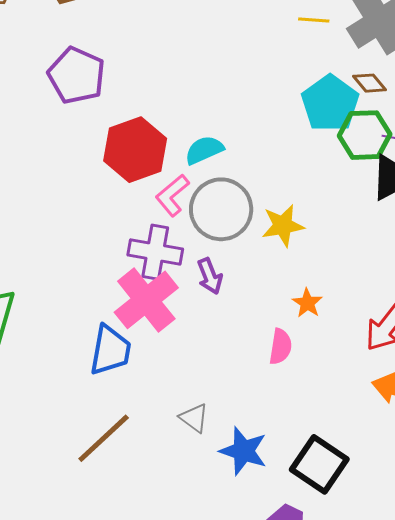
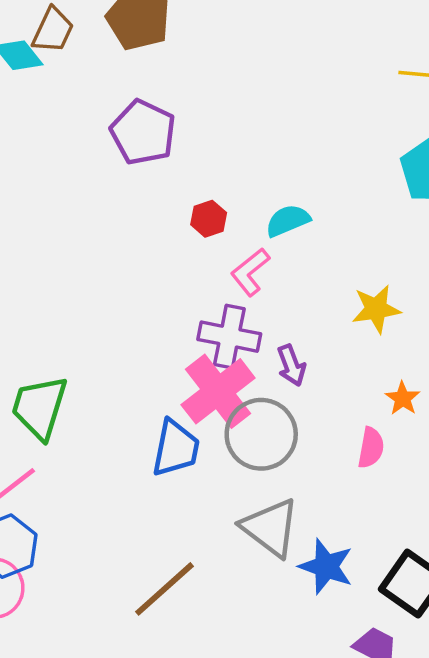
red hexagon: (135, 150) -> (209, 219), size x0.5
gray circle: (221, 209) -> (261, 434), moved
gray triangle: (194, 418) -> (270, 528), size x1.8
brown line: (104, 438) -> (165, 589), moved

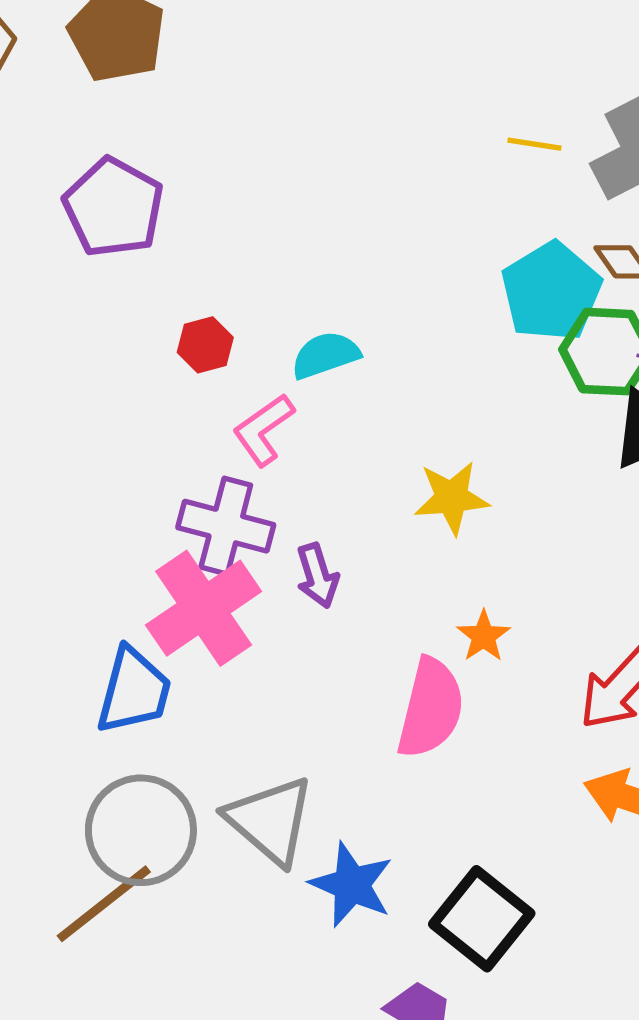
gray circle: (261, 434) -> (141, 830), moved
pink semicircle: (371, 448) -> (431, 708), size x1.6

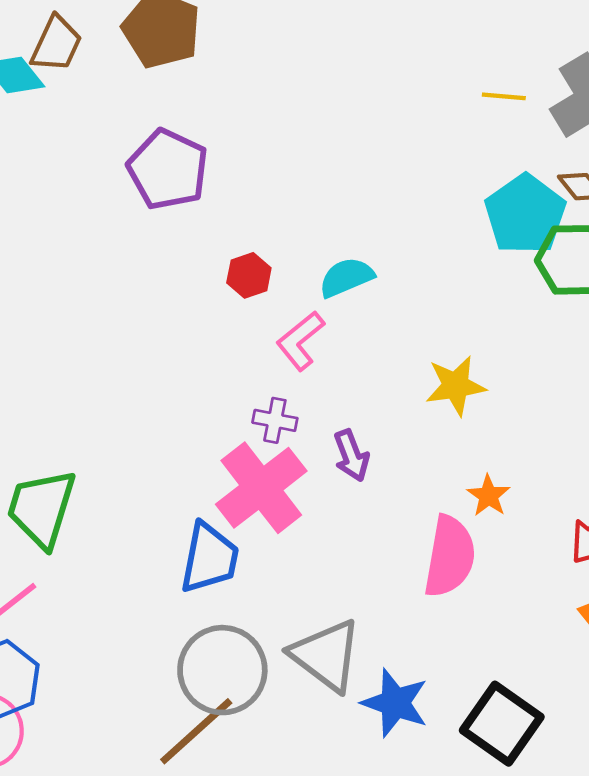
purple cross: (226, 526) -> (275, 420), size x0.6

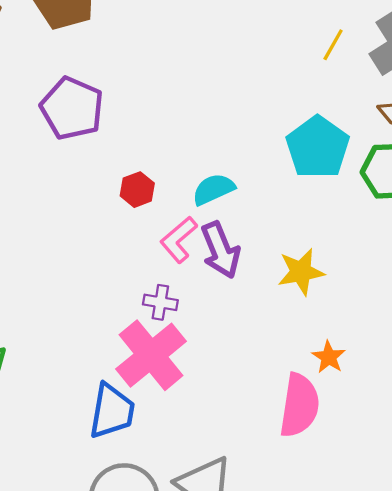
yellow line: (504, 96) -> (333, 45), turned -64
cyan pentagon: (525, 214) -> (318, 147), moved
purple arrow: (351, 456) -> (221, 250), moved, size x1.4

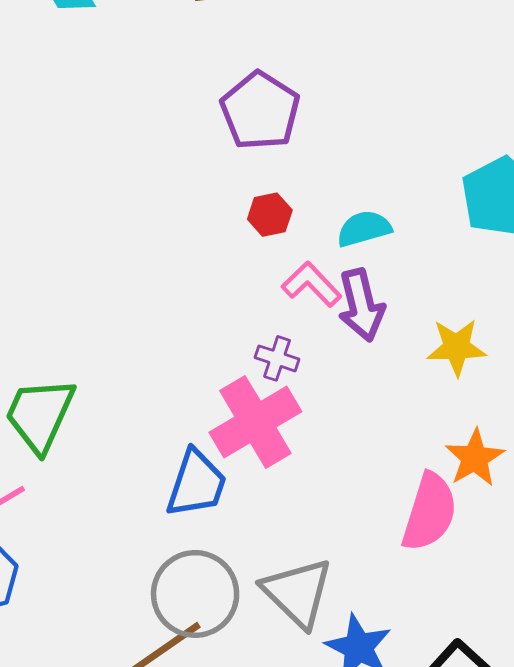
purple pentagon: (72, 108) -> (260, 111), moved
pink L-shape: (179, 240) -> (312, 284), turned 78
orange star: (329, 357) -> (475, 458), size x1.4

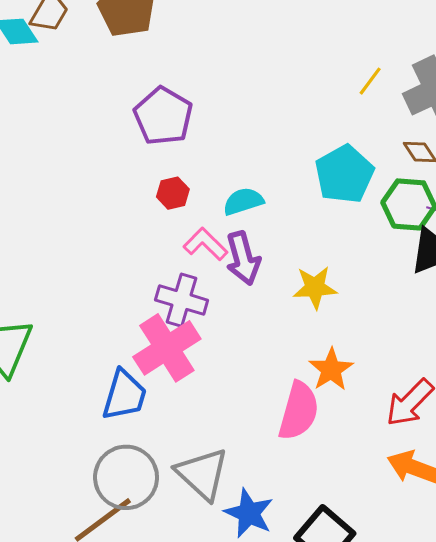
purple cross: (277, 358) -> (182, 300), size x1.6

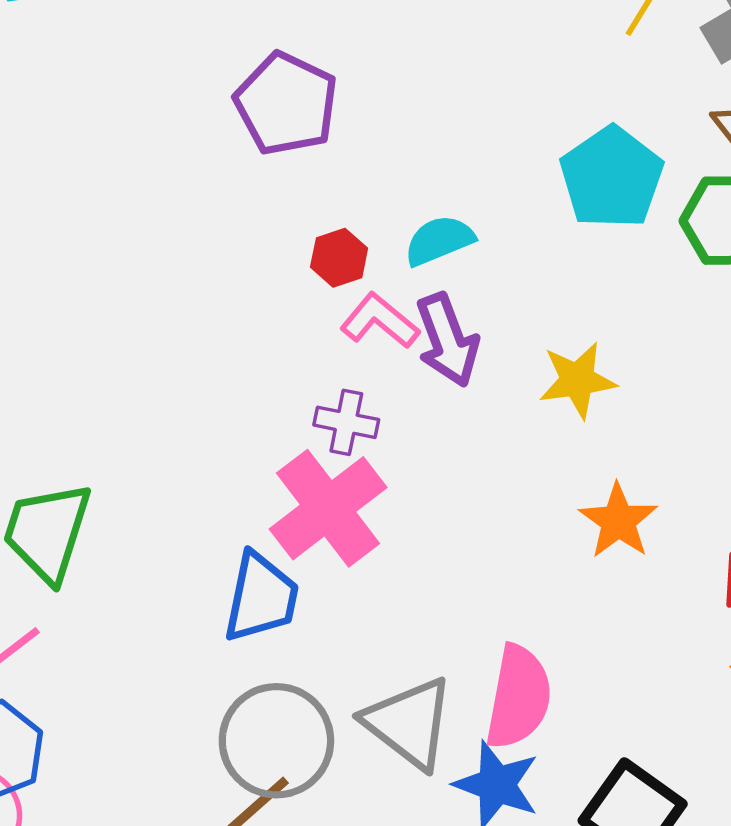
red hexagon: (173, 193) -> (339, 258), moved
purple cross: (182, 300) -> (346, 422), size x0.7
pink semicircle: (299, 411) -> (518, 697), moved

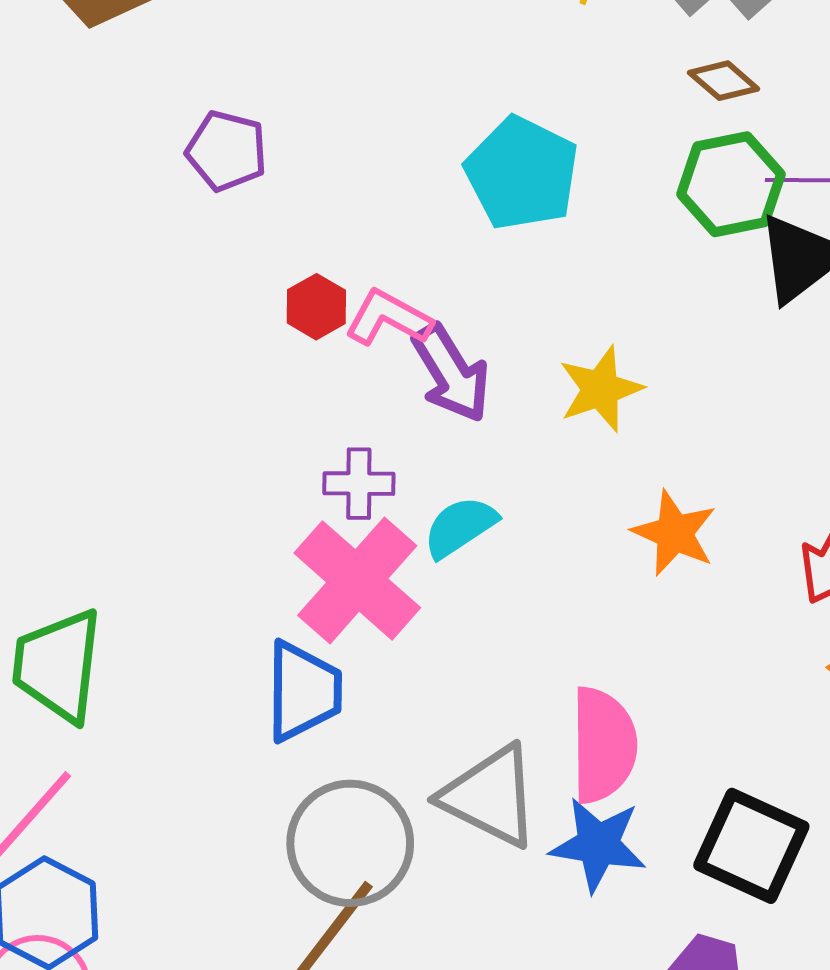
purple pentagon: (286, 104) -> (227, 151), size x0.7
cyan pentagon: (612, 178) -> (522, 173), moved
cyan semicircle: (439, 240) -> (460, 527), moved
pink L-shape: (380, 321) -> (389, 318), moved

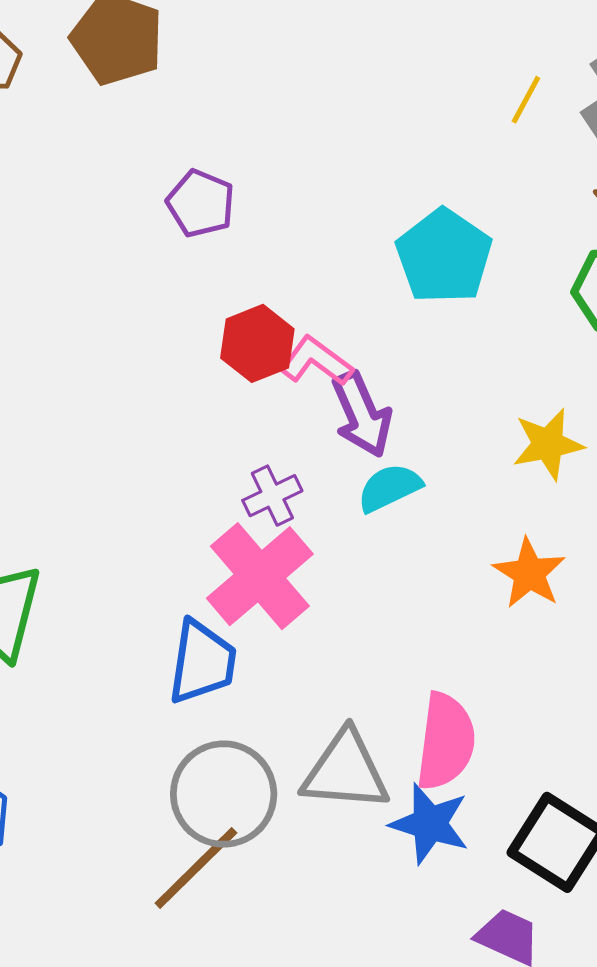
red hexagon: (316, 307) -> (257, 343), size x1.4
yellow star: (601, 389) -> (548, 444), moved
purple cross: (359, 484) -> (272, 496), turned -34
cyan semicircle: (460, 527) -> (389, 488), moved
gray triangle: (490, 796) -> (346, 771), turned -30

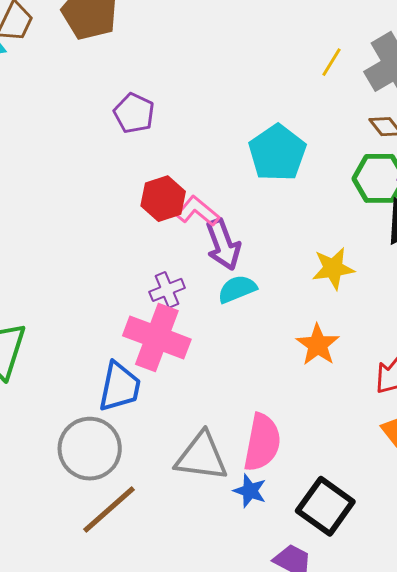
pink cross: (260, 576) -> (157, 337), turned -32
gray circle: (224, 794) -> (90, 449), moved
blue star: (430, 824) -> (250, 491), size x0.7

